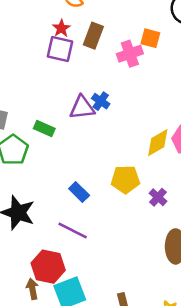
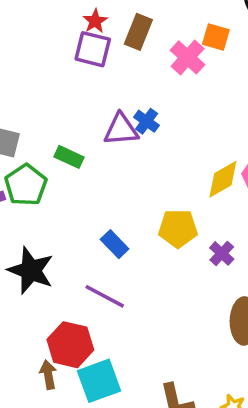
pink cross: (130, 54) -> (188, 57), turned -30

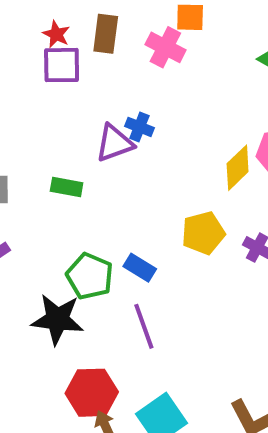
green pentagon: (26, 185) -> (90, 276), moved
purple line: (105, 296) -> (144, 326), turned 57
red hexagon: (70, 345) -> (92, 393), moved

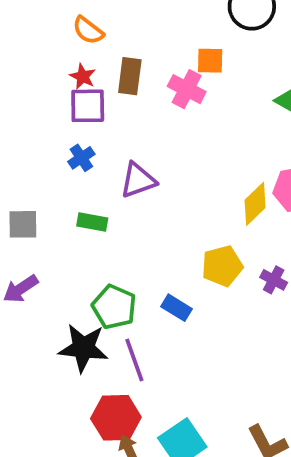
blue cross: (139, 127) -> (81, 158), moved, turned 35
blue rectangle: (140, 268) -> (176, 308), moved
purple line: (144, 326) -> (134, 360), moved

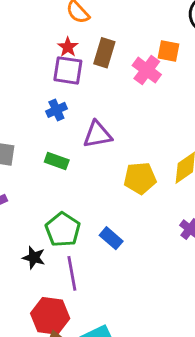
yellow pentagon: (222, 266) -> (140, 178), moved
black star: (83, 348) -> (34, 258), size x0.6

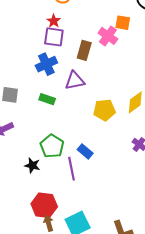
brown rectangle: (104, 53) -> (84, 50), moved
blue cross: (56, 110) -> (46, 64), size x1.5
purple line: (72, 273) -> (71, 169), moved

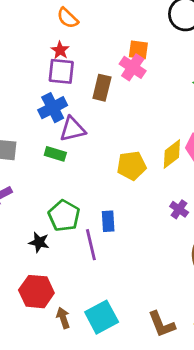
orange square: (123, 23) -> (138, 50), moved
purple triangle: (75, 81) -> (72, 129), moved
blue rectangle: (85, 151) -> (108, 221), turned 49
red hexagon: (44, 205) -> (36, 292), moved

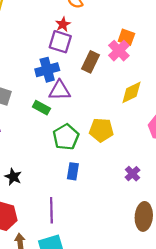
yellow diamond: (172, 154) -> (131, 92), moved
green pentagon: (64, 216) -> (66, 137), moved
purple line: (91, 245) -> (51, 210), moved

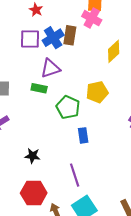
purple square: (60, 42) -> (30, 39), moved
blue cross: (47, 70) -> (53, 38), moved

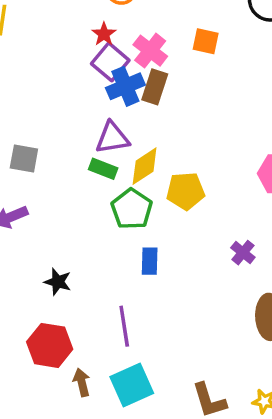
pink cross: (92, 18) -> (150, 51), moved
purple square: (30, 39) -> (110, 62), moved, turned 30
yellow diamond: (114, 51) -> (145, 166), moved
green rectangle: (39, 88) -> (103, 169), moved

